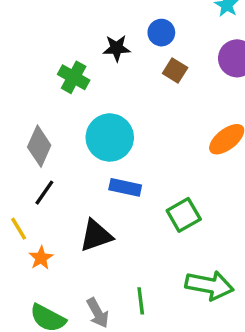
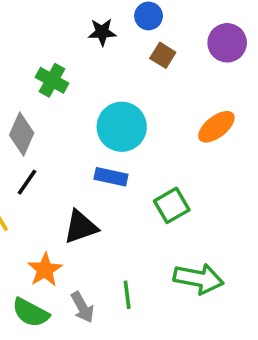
green cross: (74, 77) -> (52, 80), moved
cyan circle: (110, 137) -> (122, 127), moved
orange star: (41, 258) -> (45, 270), moved, size x1.4

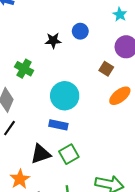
brown square: (163, 55) -> (106, 69), moved
green square: (172, 205) -> (69, 154), moved

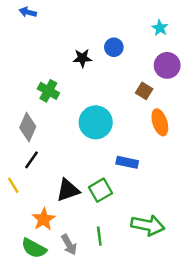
orange ellipse: (120, 96) -> (160, 122), turned -70
blue rectangle: (58, 125) -> (127, 162), moved

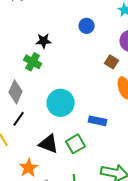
black star: (82, 58) -> (44, 41), moved
cyan circle: (96, 122) -> (61, 103), moved
black triangle: (68, 190) -> (49, 144), turned 40

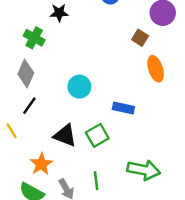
green cross: (33, 62) -> (34, 38), moved
cyan circle: (61, 103) -> (79, 87), size x0.7

